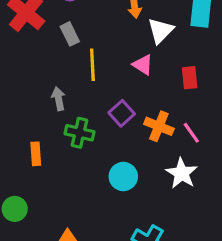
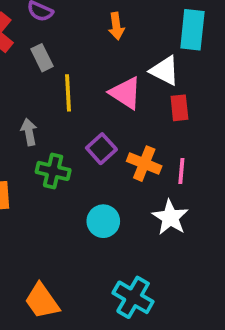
white triangle: (161, 31) -> (165, 71), moved, turned -48
pink triangle: (143, 65) -> (126, 93), size x1.4
pink line: (191, 133) -> (181, 171), turned 40

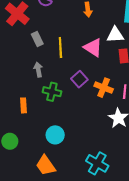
gray rectangle: (42, 58) -> (37, 39), moved
white triangle: (165, 71) -> (115, 35), turned -30
cyan circle: (103, 221) -> (55, 135), moved

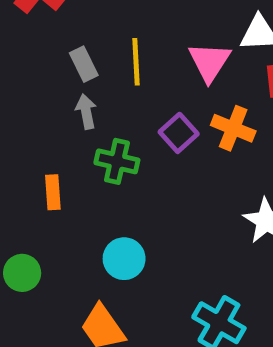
gray rectangle: (37, 39) -> (84, 64), moved
pink triangle: (93, 48) -> (209, 62), turned 30
orange cross: (104, 88) -> (233, 128), moved

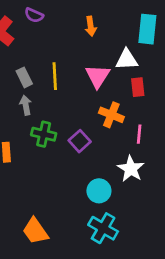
purple square: (179, 133) -> (80, 141), moved
cyan circle: (124, 259) -> (99, 191), moved

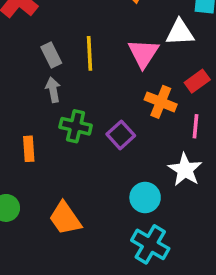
red rectangle: (138, 87) -> (197, 81), moved, turned 60
orange trapezoid: (35, 231) -> (65, 218), moved

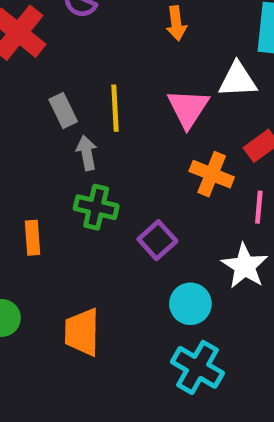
gray arrow: (53, 90) -> (87, 153), moved
purple square: (121, 135) -> (157, 240), moved
orange trapezoid: (65, 218) -> (82, 332), turned 36

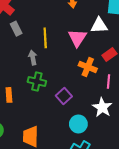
gray rectangle: (63, 110) -> (16, 29), moved

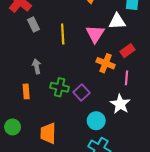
gray arrow: (33, 58) -> (37, 66), moved
green cross: (37, 81) -> (60, 87), moved

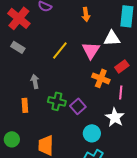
gray rectangle: (33, 25) -> (18, 47), moved, turned -32
yellow line: (63, 34) -> (60, 50), turned 42

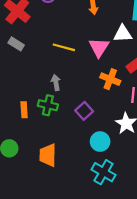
yellow line: (60, 50) -> (64, 47), turned 66
gray arrow: (35, 81) -> (56, 83), moved
green cross: (57, 101) -> (48, 105), moved

